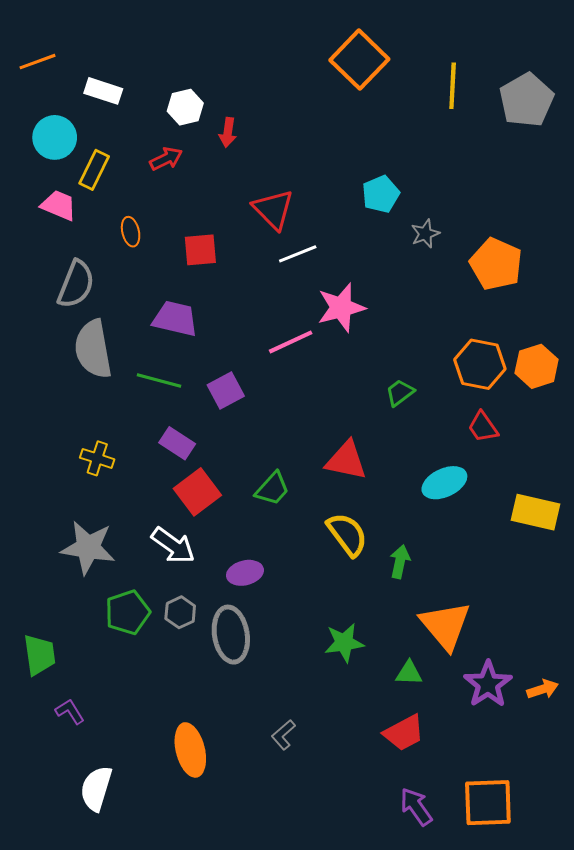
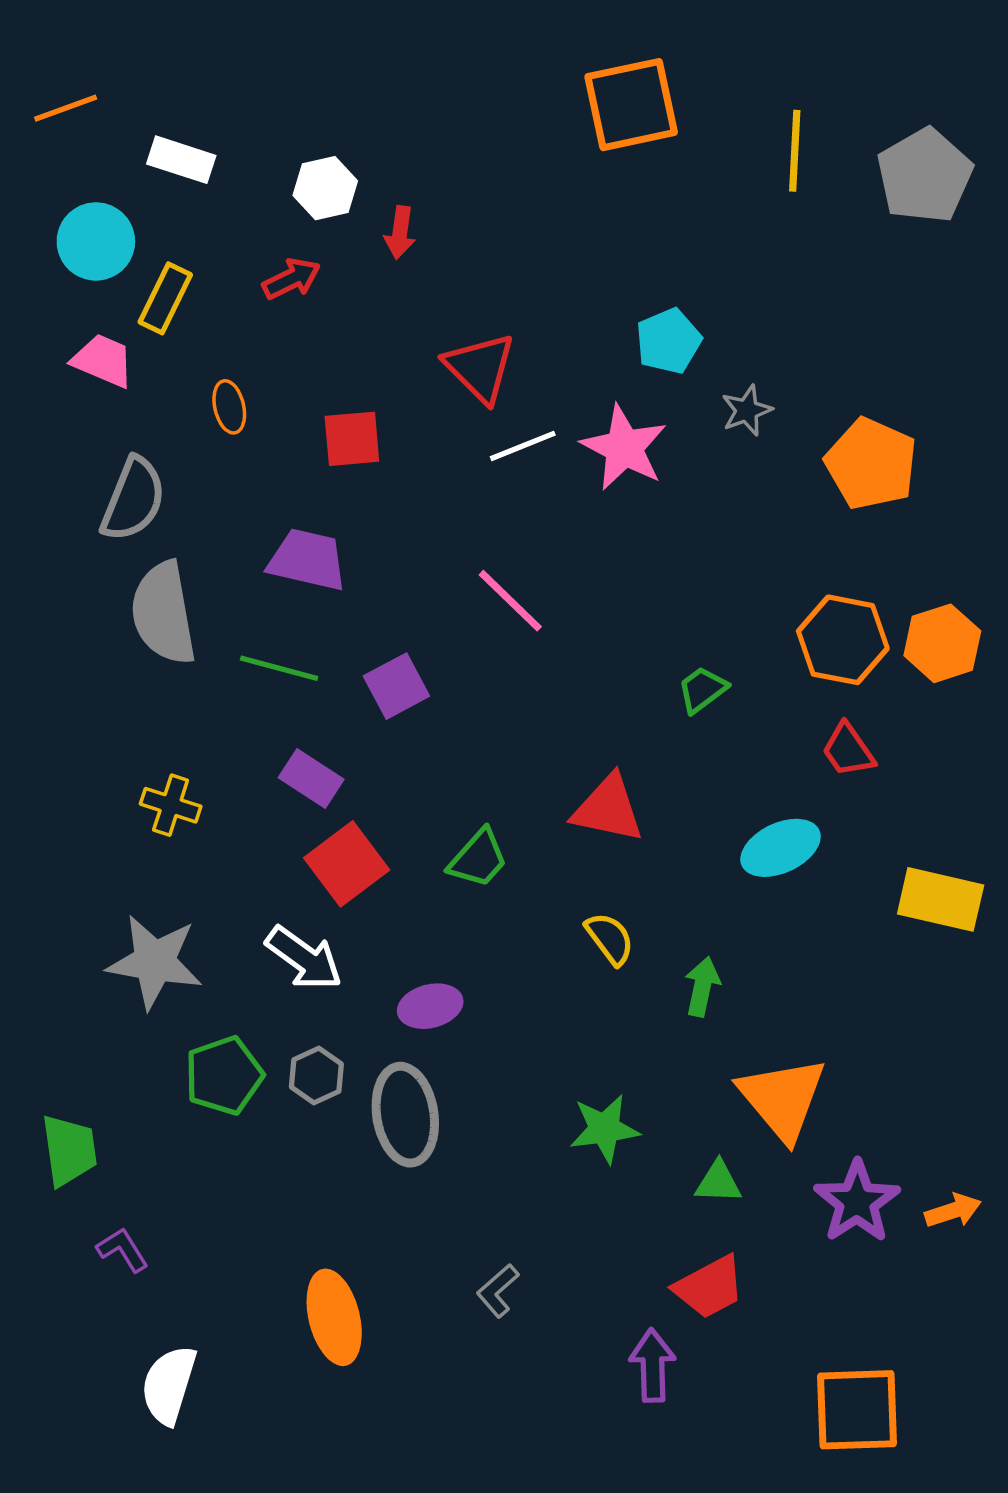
orange square: (359, 60) -> (631, 105), turned 34
pink star: (341, 308) -> (624, 448), moved, turned -30
pink line: (291, 342) -> (510, 601), turned 69
yellow semicircle: (347, 534) -> (610, 939), size x0.7
purple arrow: (416, 807) -> (652, 1365), moved, turned 33

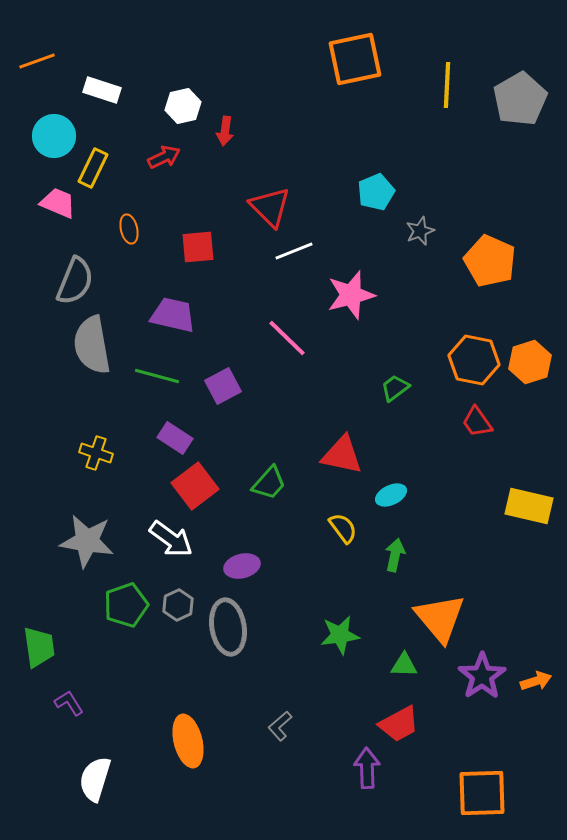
pink star: (624, 448) -> (351, 295), moved, turned 30
cyan ellipse: (781, 848) -> (391, 495), moved, size x0.7

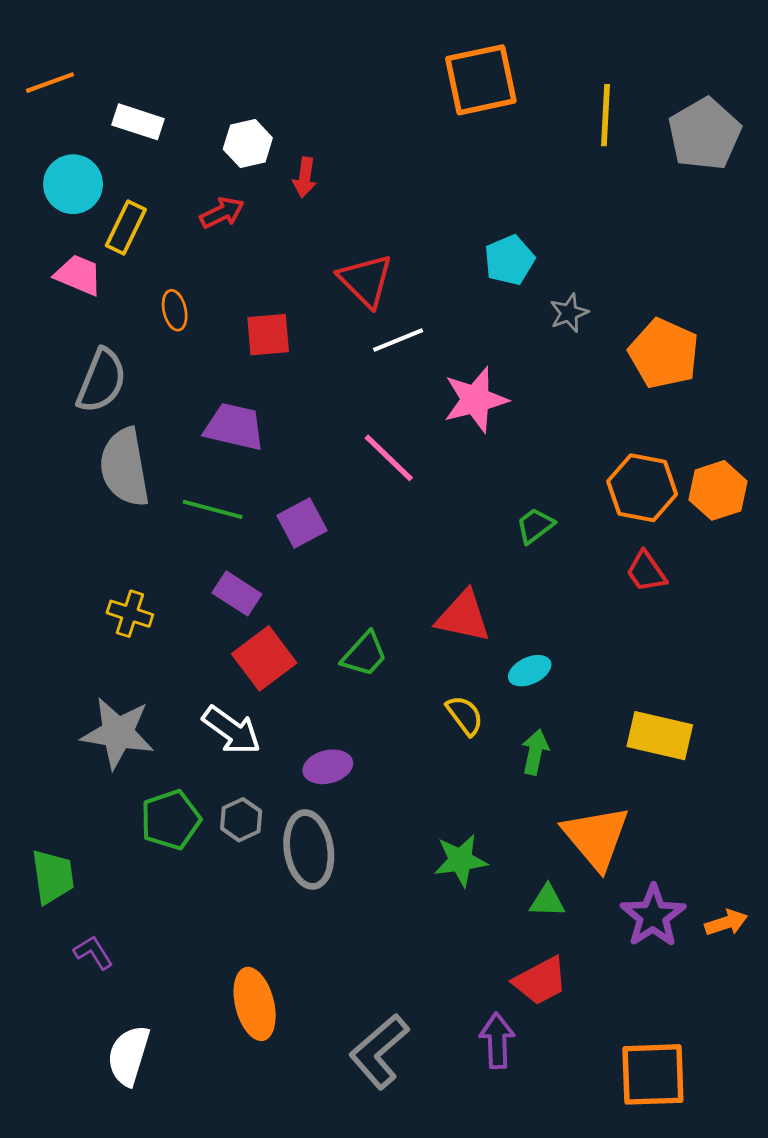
yellow rectangle: (529, 506) -> (660, 736), moved
gray L-shape: (280, 726) -> (379, 1051), moved, size x1.8

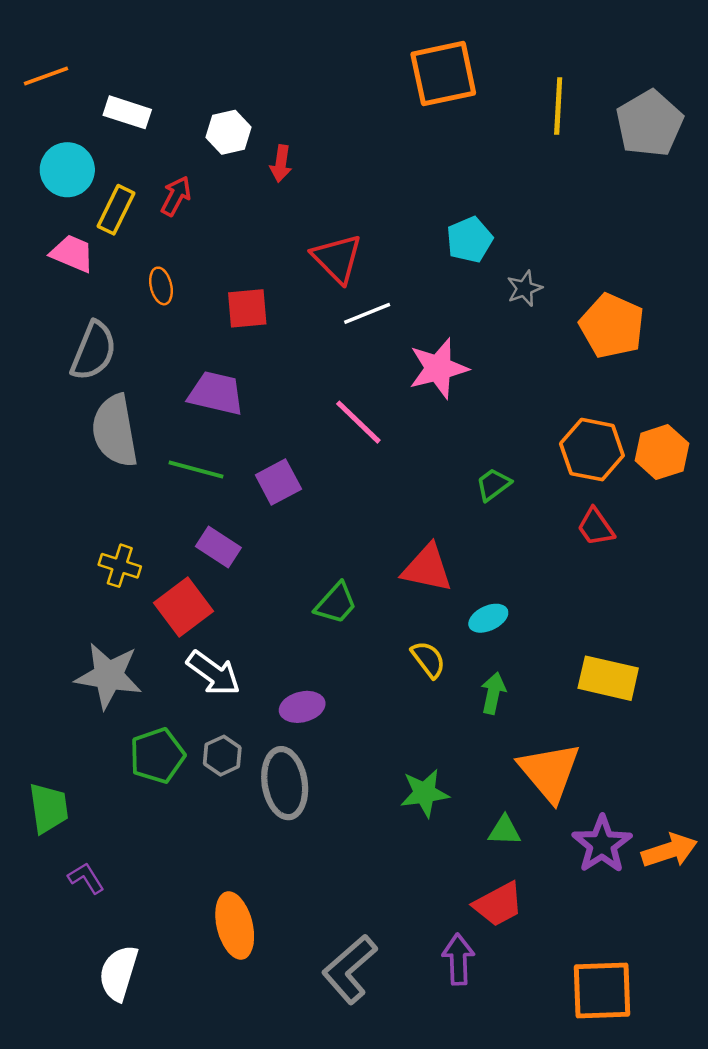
red arrow: (222, 213) -> (176, 196), moved, turned -36
red square: (264, 658) -> (183, 607), moved
orange arrow: (726, 923) -> (669, 851), size x1.4

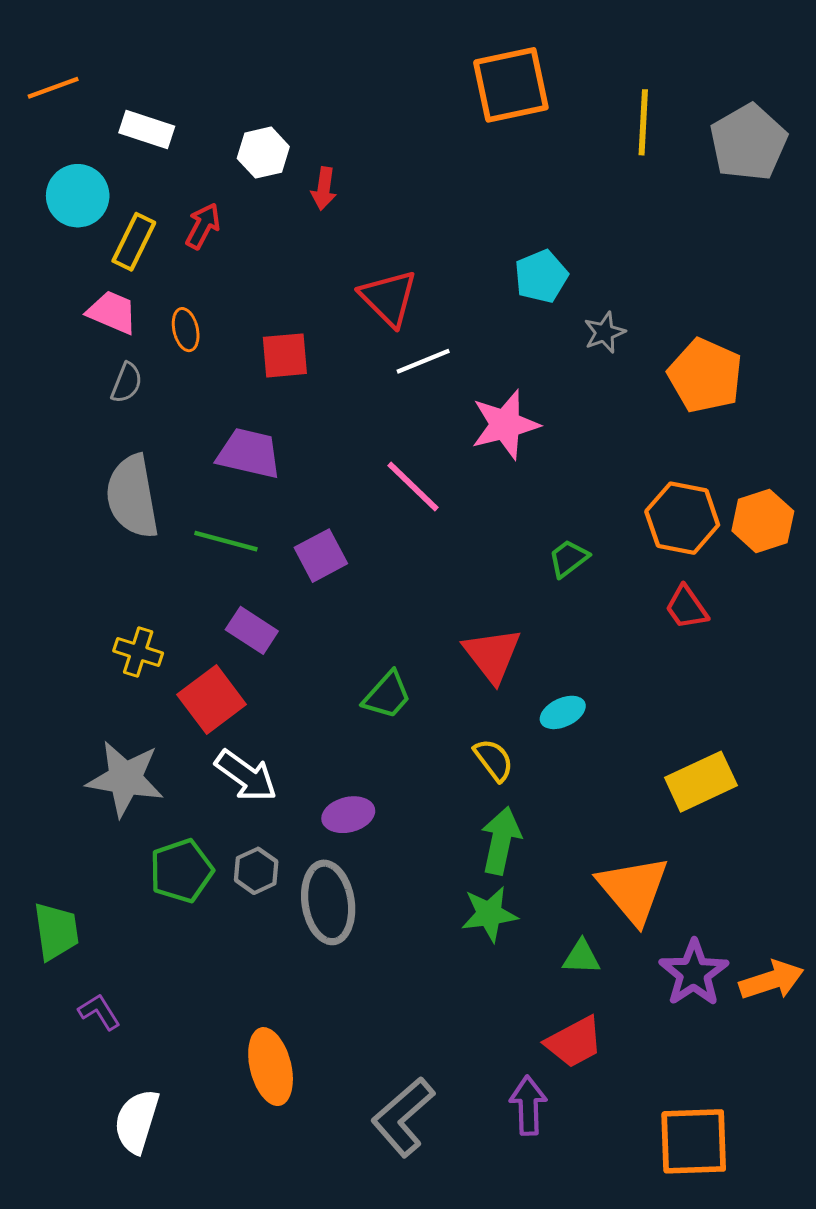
pink trapezoid: (72, 253) -> (112, 312), moved
gray semicircle: (94, 351) -> (127, 383), moved, size x0.6
red triangle: (427, 568) -> (492, 655), turned 40
yellow rectangle: (608, 678) -> (701, 782), turned -38
green arrow: (493, 693) -> (501, 841), moved, size x1.4

